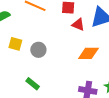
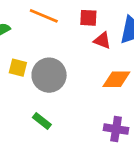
gray circle: (38, 50) -> (49, 75), size x1.6

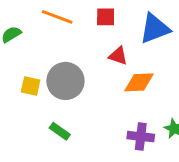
red triangle: (102, 40) -> (118, 56), moved
yellow square: (18, 68) -> (31, 86), moved

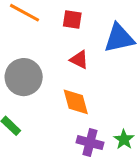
orange diamond: (139, 82) -> (76, 102), moved, turned 68

